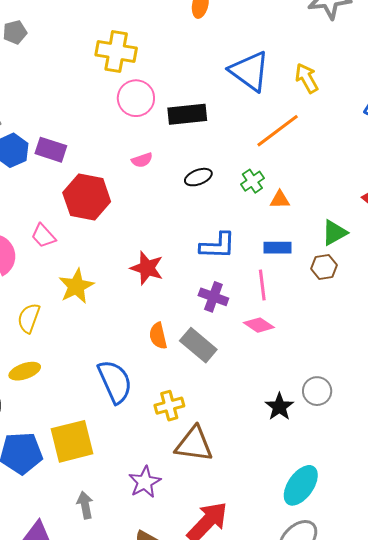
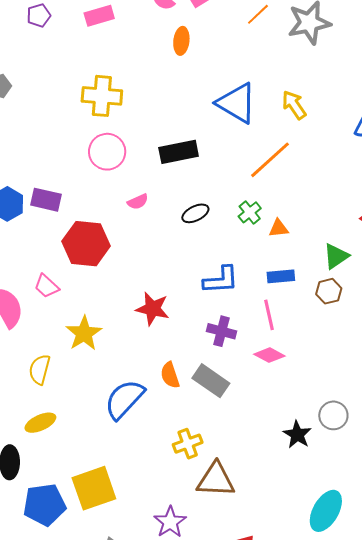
pink circle: (136, 98) -> (107, 152), moved
blue semicircle: (115, 382) -> (124, 399), moved, turned -108

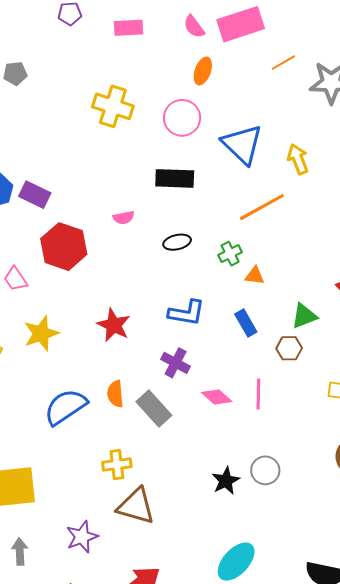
pink circle: (107, 152) -> (182, 118), moved
blue rectangle: (281, 276) -> (246, 323), turned 52
pink line: (269, 315) -> (258, 394), moved

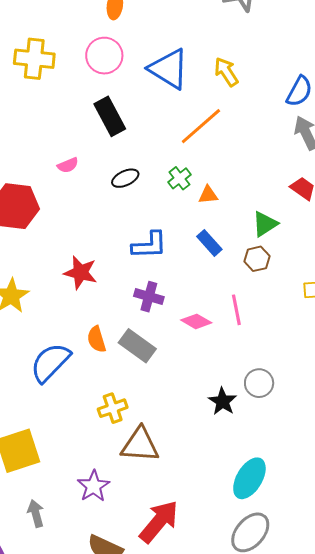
black rectangle: (175, 178) -> (110, 116), turned 72

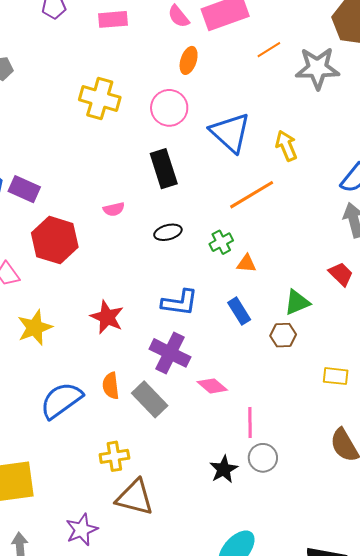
purple cross: (149, 297) -> (170, 353), size x1.4
pink line: (236, 310) -> (250, 422), moved

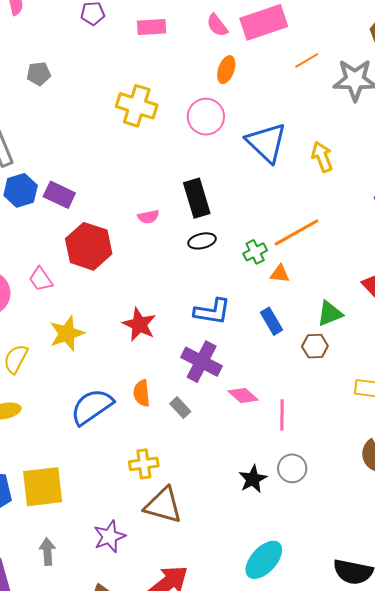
black rectangle: (164, 169) -> (197, 198), moved
orange line: (252, 195) -> (297, 232), moved
gray rectangle: (150, 399) -> (180, 408), size x0.6
pink line: (250, 422) -> (282, 415), moved

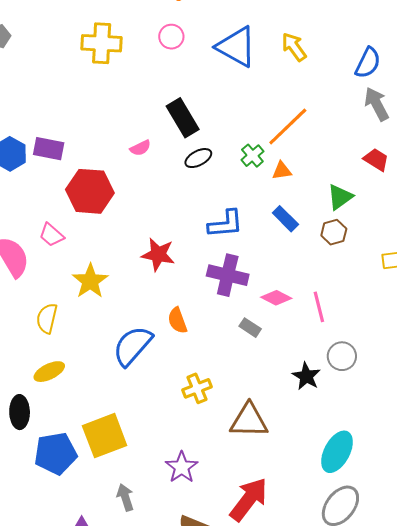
pink circle: (206, 117) -> (171, 37), size x0.7
gray rectangle: (180, 408) -> (250, 328), moved
brown triangle: (163, 505) -> (249, 421), moved

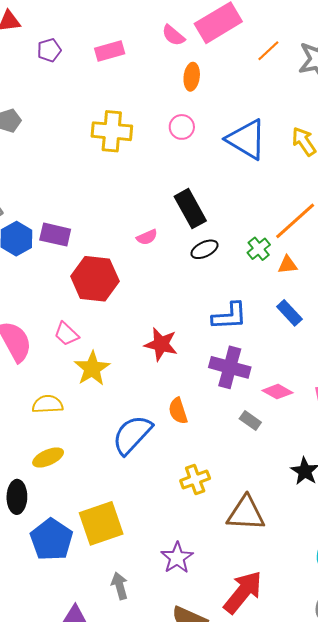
pink trapezoid: (51, 235) -> (66, 334), moved
yellow semicircle: (47, 318) -> (48, 404), turned 72
blue pentagon: (56, 453) -> (52, 540), turned -30

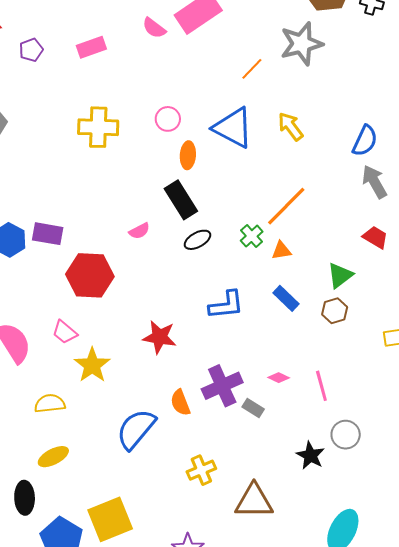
orange line: (268, 51) -> (252, 69), moved
orange ellipse: (192, 77) -> (188, 155), moved
purple cross: (230, 367) -> (222, 386), moved, turned -36
pink diamond: (277, 392) -> (279, 378), size x0.7

